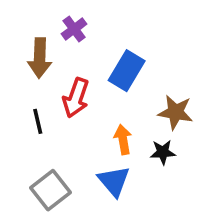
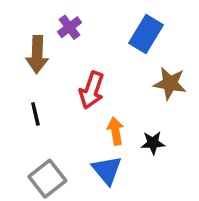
blue rectangle: (127, 71) -> (146, 34), moved
red arrow: (76, 98) -> (92, 90), moved
brown star: (175, 112) -> (170, 83), moved

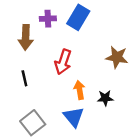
purple cross: (69, 27) -> (48, 19), turned 35
blue rectangle: (146, 34) -> (78, 17), moved

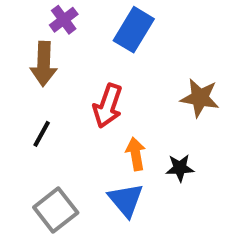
purple cross: (48, 19) -> (64, 20), moved, turned -35
black line: (24, 78) -> (42, 134), turned 42

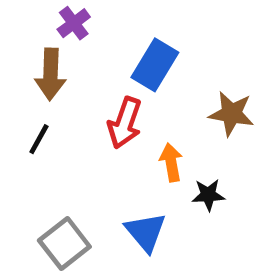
blue rectangle: (134, 30) -> (155, 65), moved
black line: (42, 134) -> (39, 139), moved
orange arrow: (136, 154) -> (171, 162), moved

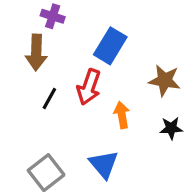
purple cross: (74, 23) -> (53, 16), turned -35
black line: (39, 139) -> (49, 99), moved
black star: (208, 195) -> (171, 128), moved

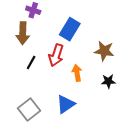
blue triangle: (104, 164) -> (66, 104), turned 36

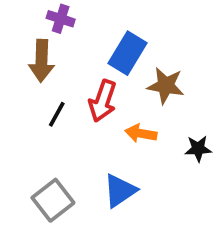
brown star: (104, 51) -> (166, 86), moved
orange arrow: (77, 73) -> (141, 133), turned -70

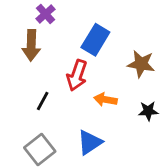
purple cross: (61, 19) -> (45, 14), turned 30
brown star: (166, 86) -> (141, 64), moved
black line: (57, 114) -> (43, 101), moved

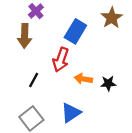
brown star: (141, 64) -> (112, 18), moved, turned 30
black star: (148, 111) -> (108, 83), moved

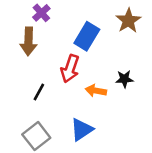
black star: (108, 83) -> (124, 79), moved

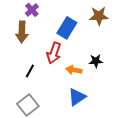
brown star: (128, 21) -> (99, 16), turned 30
blue triangle: (82, 130) -> (77, 97), moved

